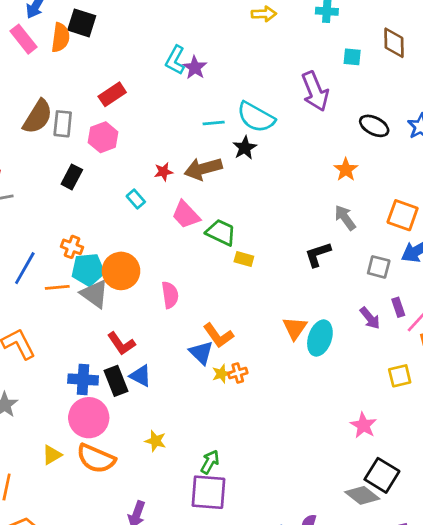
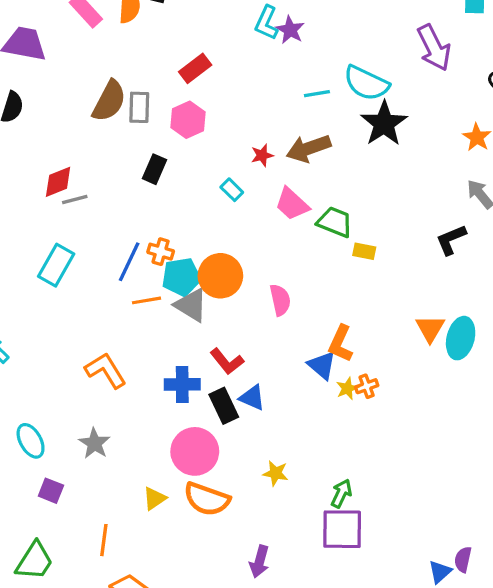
black star: (245, 148) -> (384, 123), moved, size x1.6
blue line: (25, 268) -> (129, 262), moved
orange L-shape: (218, 335) -> (341, 344), turned 64
blue cross: (83, 380) -> (182, 384), moved

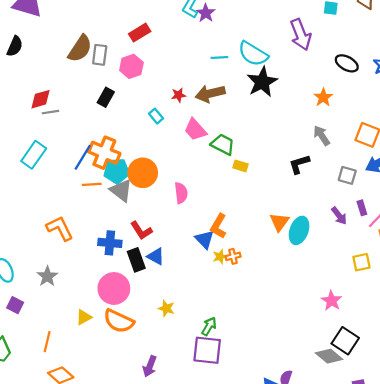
orange cross: (161, 252) -> (104, 153), size x1.8

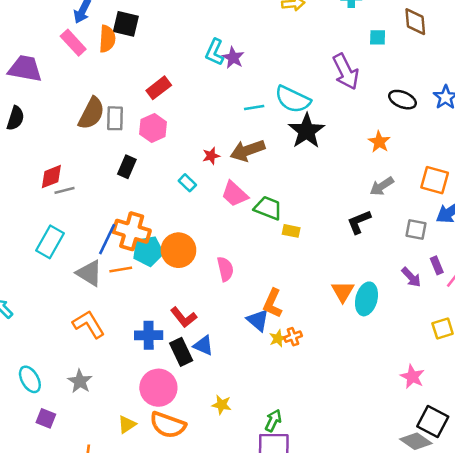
gray arrow: (322, 135) -> (382, 186), turned -84
gray triangle: (121, 190) -> (89, 273), moved

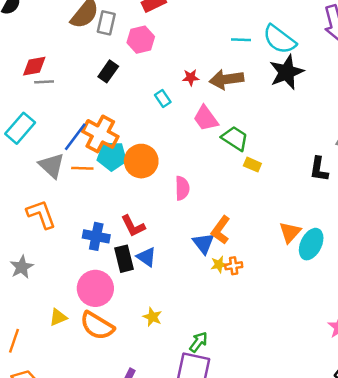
black L-shape: (359, 222) -> (319, 169), turned -70

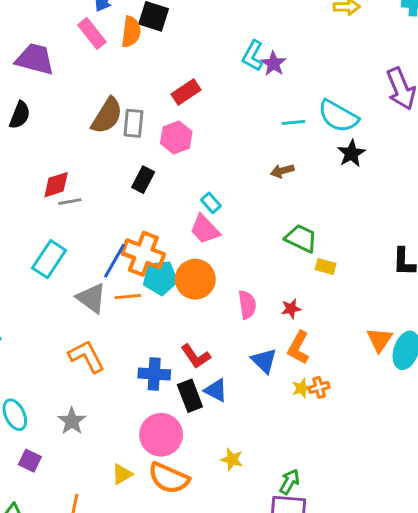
black star: (287, 72) -> (351, 153), size x0.7
red star: (191, 77) -> (291, 309), moved
brown arrow: (226, 79) -> (282, 171), size x0.6
pink trapezoid: (206, 118) -> (205, 229), moved
blue triangle: (203, 243) -> (264, 361), moved

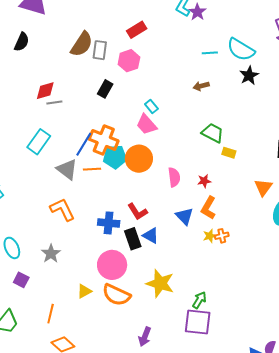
orange triangle: (380, 340) -> (263, 187), moved
yellow star: (232, 459) -> (160, 283), size x1.8

